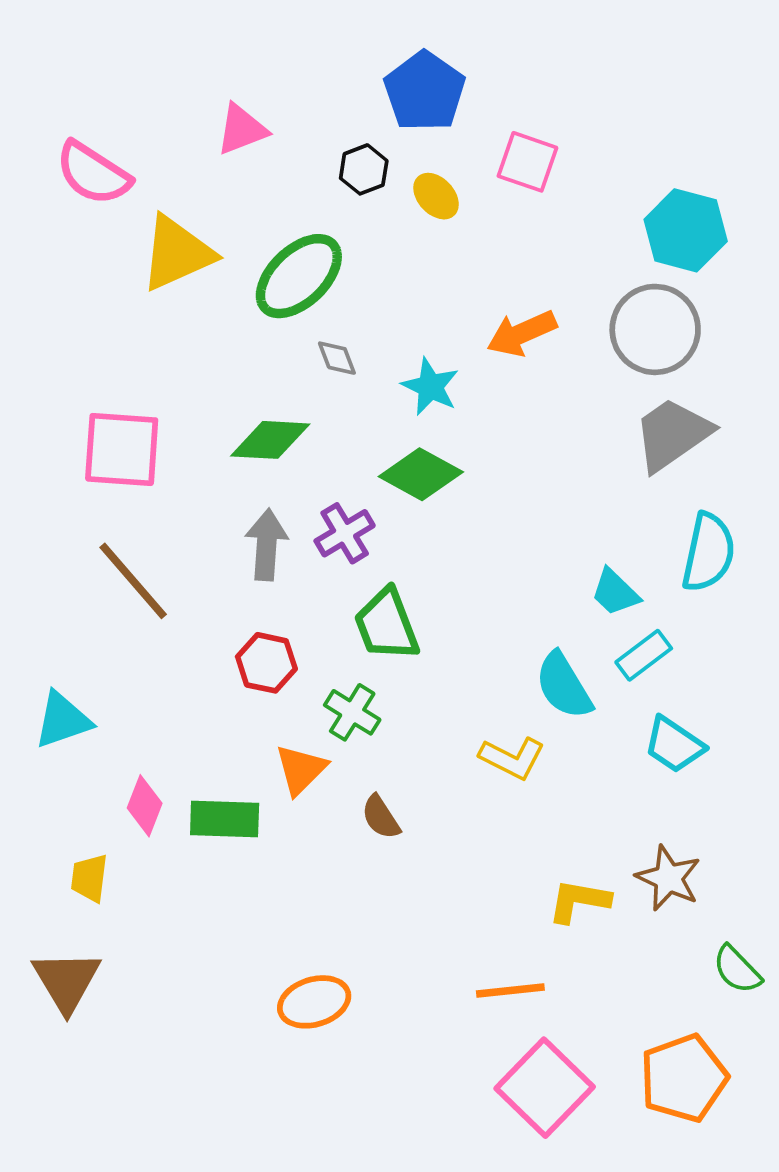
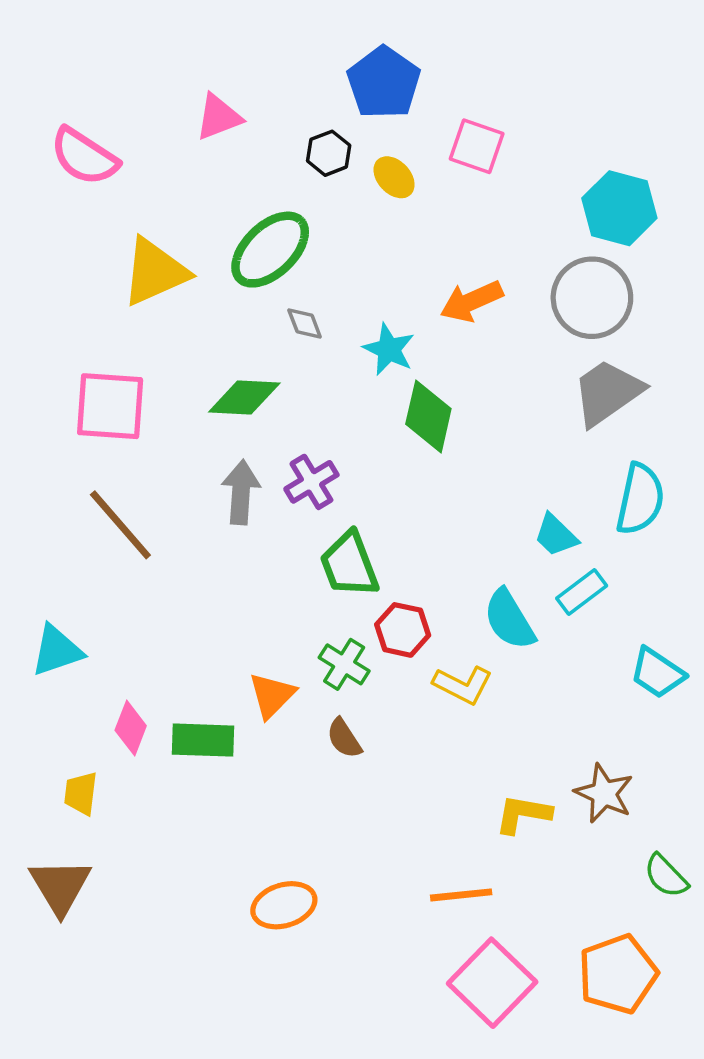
yellow triangle: (177, 253) -> (155, 272), moved
green diamond: (421, 474) -> (428, 416), moved, turned 74
red hexagon: (266, 663) -> (403, 630), moved
green cross: (352, 712) -> (344, 664), moved
cyan trapezoid: (674, 745) -> (657, 673), moved

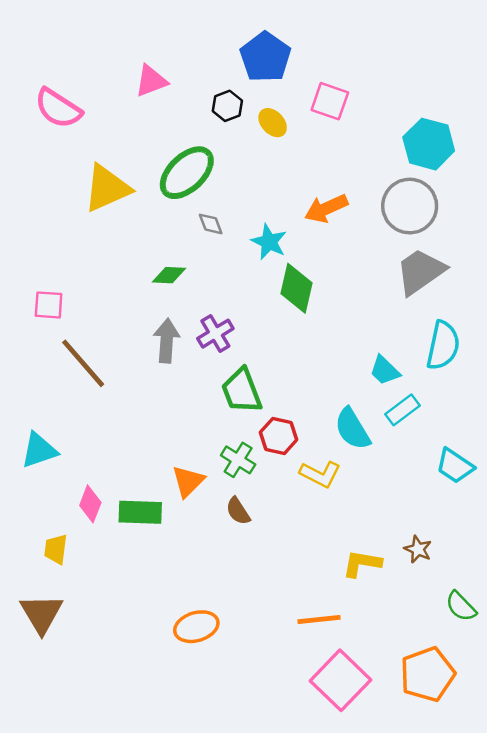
green diamond: (244, 398) -> (169, 275), size x0.7
pink square: (110, 406) -> (49, 305), moved, size x0.6
brown star: (604, 793) -> (418, 549), size x0.7

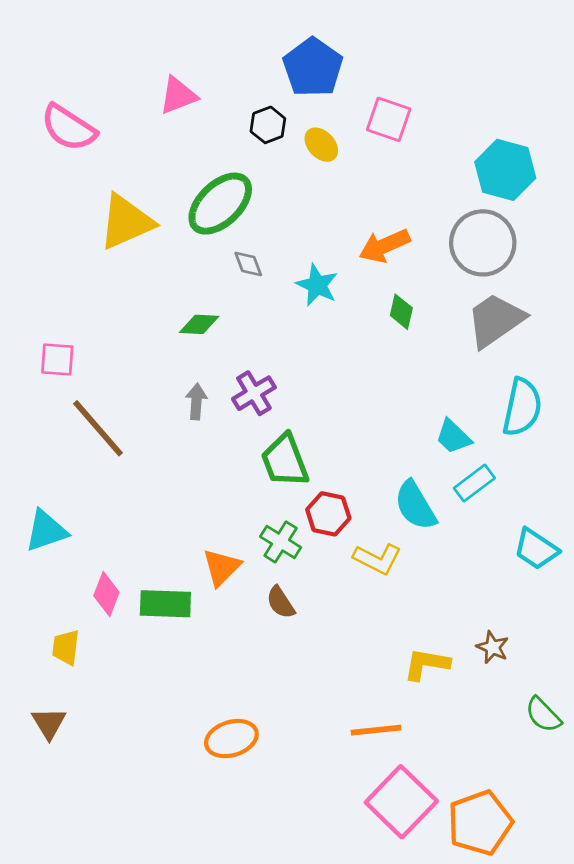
green diamond: (296, 288) -> (401, 312), moved, size x0.6
gray arrow: (167, 341) -> (196, 402), size x0.7
brown triangle: (41, 614) -> (49, 723), size x0.7
orange pentagon: (428, 674) -> (480, 823), moved

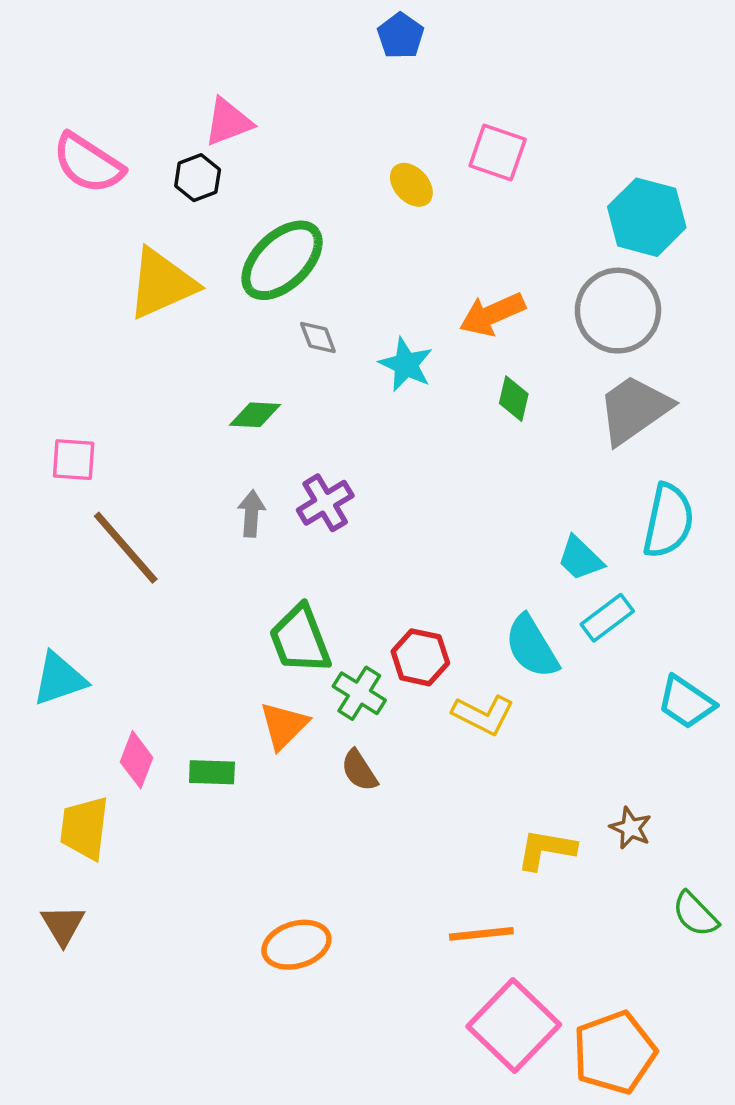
blue pentagon: (313, 67) -> (401, 36), moved, size x0.6
black hexagon: (268, 125) -> (198, 178), moved
green trapezoid: (285, 461) -> (300, 639), moved
green rectangle: (165, 604) -> (212, 772), size x0.7
yellow trapezoid: (66, 647) -> (84, 828), size x1.4

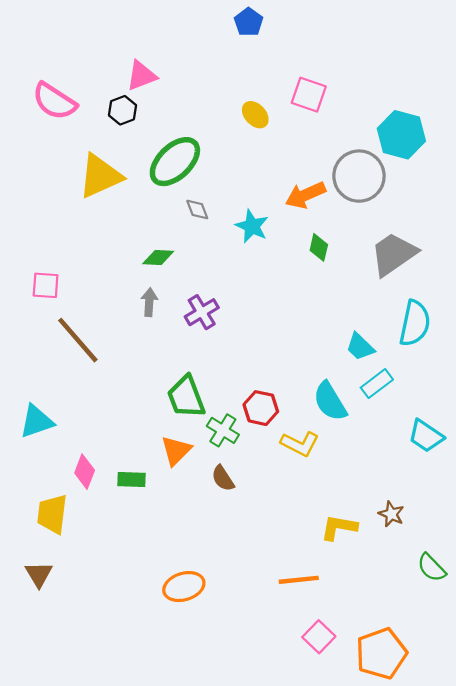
gray circle: (618, 311) -> (359, 176), moved
gray arrow: (251, 514) -> (149, 302), moved
pink square: (514, 1026) -> (319, 637), size x0.6

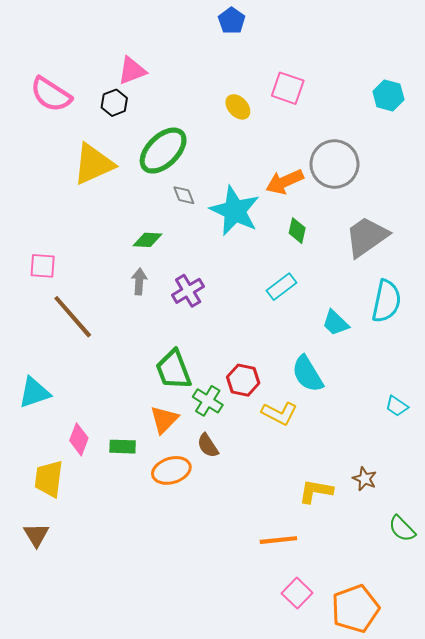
cyan hexagon: (401, 135) -> (388, 95), moved, size x0.7
cyan star: (252, 226) -> (235, 211), size x1.6
cyan rectangle: (377, 384) -> (281, 287), moved
cyan trapezoid: (426, 436) -> (397, 406), size x0.7
orange ellipse: (184, 587) -> (171, 470), moved

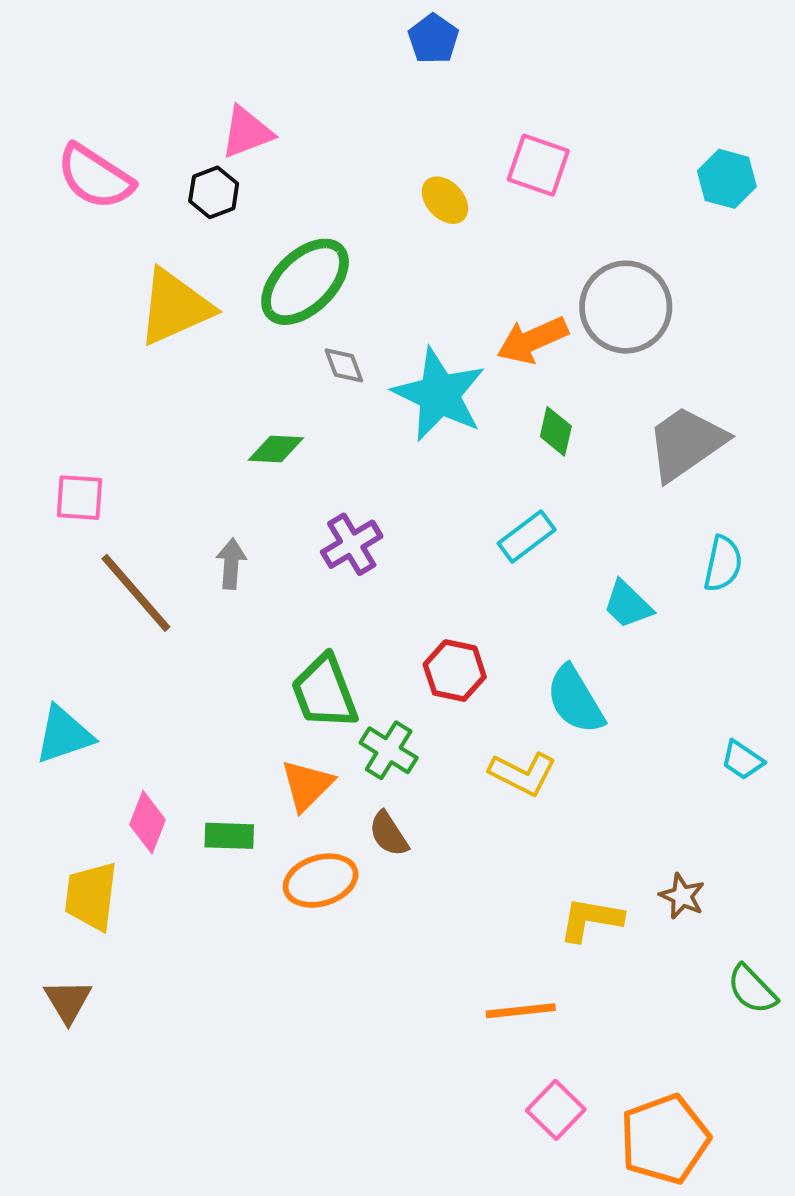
gray arrow: (139, 281) -> (231, 564), moved
cyan semicircle: (386, 301) -> (723, 564), size x0.7
red hexagon: (243, 380) -> (455, 671), moved

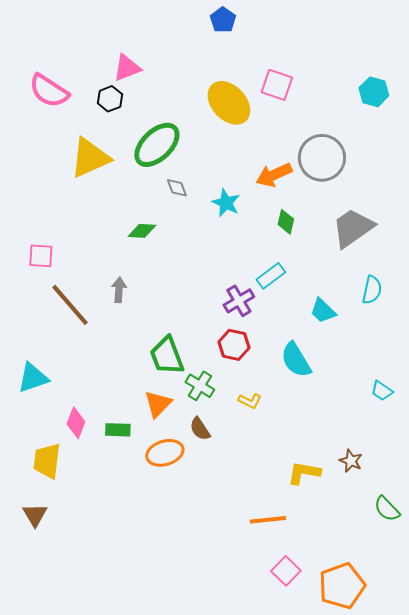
yellow ellipse: (445, 200) -> (229, 103), size x1.8
cyan star: (439, 395) -> (226, 203), size x0.6
purple cross: (352, 544) -> (239, 301), moved
yellow L-shape: (523, 774) -> (250, 401), moved, size x0.7

